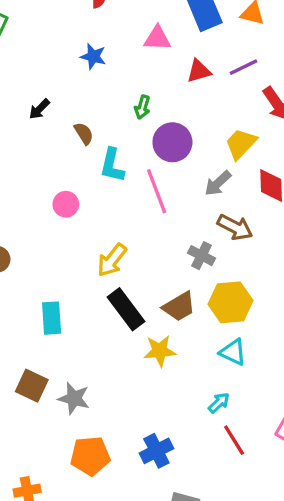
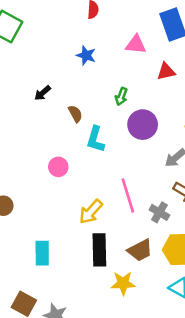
pink line: (157, 191) -> (128, 196), moved
black rectangle: (126, 309) -> (99, 250), turned 32

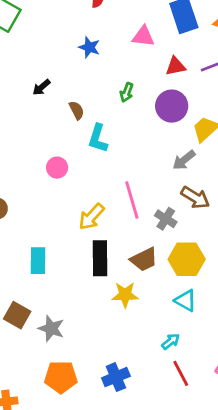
purple circle: (143, 125) -> (172, 106), moved

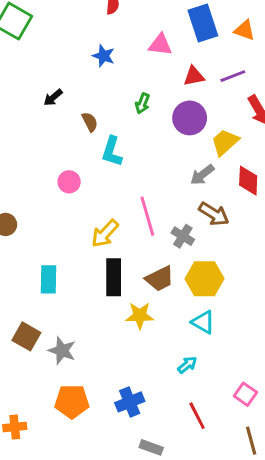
red line: (181, 373) -> (197, 416), moved

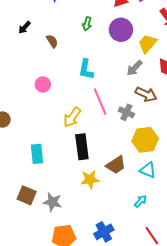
cyan L-shape: (112, 151) -> (86, 69), moved
brown trapezoid: (160, 279) -> (116, 165), moved
yellow star: (140, 316) -> (90, 179), moved

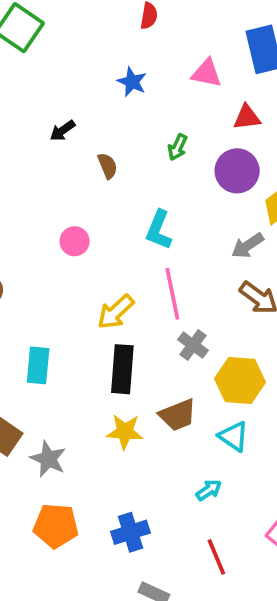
gray cross: (126, 112) -> (193, 345), moved

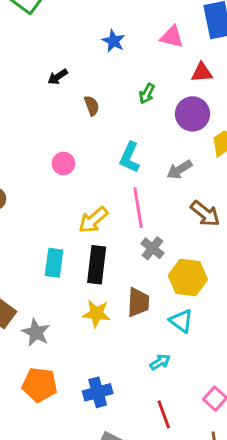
gray arrow: (248, 246) -> (179, 170), moved
cyan rectangle: (38, 365) -> (54, 263), moved
brown trapezoid: (178, 415) -> (138, 302), turned -68

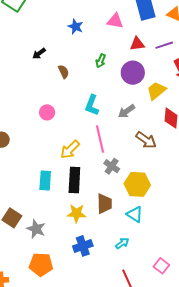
blue cross: (98, 392) -> (83, 246), moved

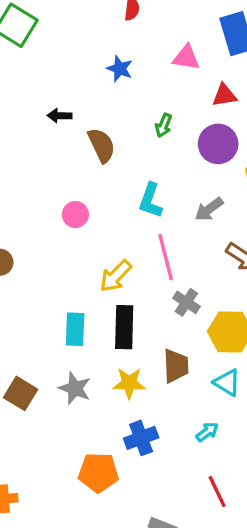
black arrow: (39, 54) -> (59, 116), turned 40
brown semicircle: (64, 72) -> (102, 145), size x1.5
gray star: (36, 229) -> (75, 388), moved
orange pentagon: (41, 264) -> (98, 472), moved

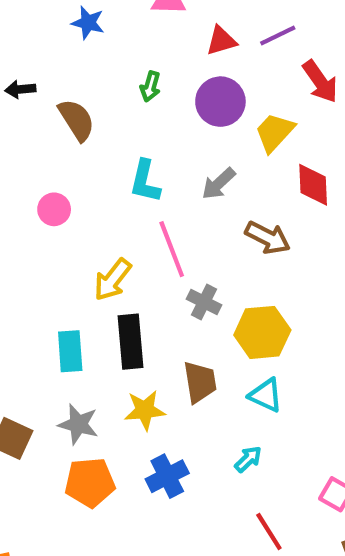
orange pentagon: (98, 472) -> (90, 482), moved

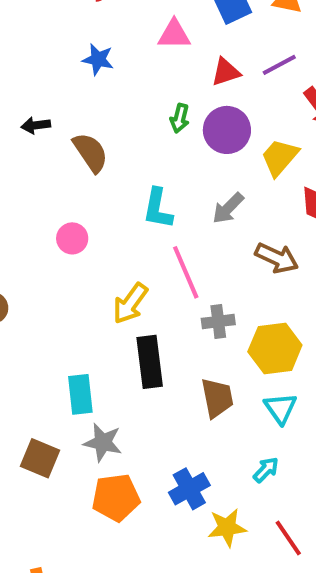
green arrow: (150, 87) -> (180, 118), moved
gray cross: (204, 302) -> (218, 322), turned -32
cyan rectangle: (70, 351) -> (80, 394), moved
cyan triangle: (266, 395) -> (280, 408), turned 32
yellow star: (145, 410) -> (227, 528), moved

